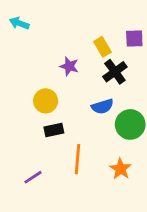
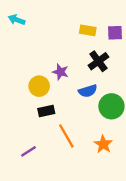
yellow rectangle: (102, 47) -> (88, 30), moved, turned -49
purple star: (69, 66) -> (60, 72), moved
orange line: (77, 159) -> (66, 136), turned -35

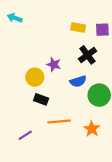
black rectangle: (46, 111) -> (41, 99), turned 32
orange line: (66, 136) -> (59, 121), turned -65

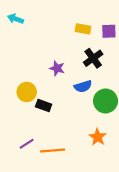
yellow circle: (35, 77) -> (27, 92), moved
orange line: (59, 121) -> (53, 151), moved

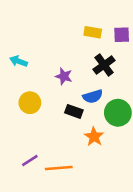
cyan arrow: (15, 19) -> (19, 61), moved
black rectangle: (44, 105) -> (74, 111), moved
orange star: (98, 137) -> (94, 137), moved

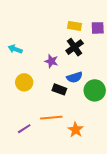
black cross: (104, 65) -> (75, 47), moved
orange star: (94, 137) -> (76, 130), moved
orange line: (59, 168) -> (51, 118), moved

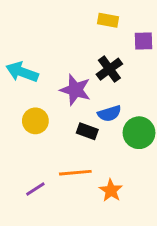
yellow rectangle: (75, 26) -> (108, 20), moved
cyan arrow: (15, 49) -> (22, 72), size x1.5
purple star: (51, 61) -> (75, 90), size x1.5

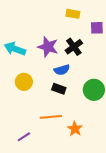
purple star: (75, 90) -> (48, 47), moved
blue semicircle: (109, 113) -> (62, 70), moved
purple line: (35, 189) -> (24, 137), moved

